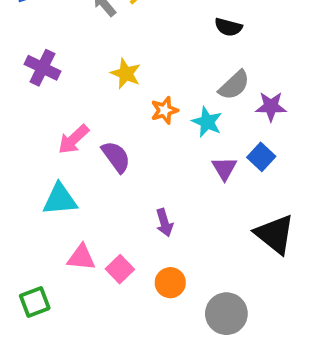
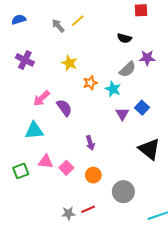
purple star: (271, 106) -> (147, 58), moved
green square: (35, 302) -> (21, 171), moved

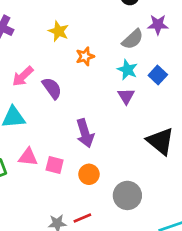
cyan star: (113, 89) -> (127, 70), moved
blue square: (142, 108) -> (158, 75), moved
purple arrow: (90, 143) -> (85, 133), size x1.5
pink square: (66, 168) -> (55, 165), turned -32

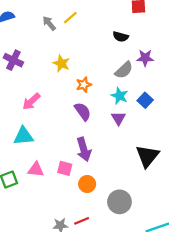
purple semicircle: (52, 88) -> (83, 111), moved
black triangle: (161, 141) -> (147, 156), turned 30
pink square: (55, 165) -> (65, 168), moved

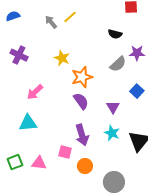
orange star: (84, 85) -> (82, 77), size x1.5
cyan star: (119, 96) -> (112, 133), moved
pink triangle: (36, 169) -> (39, 163), moved

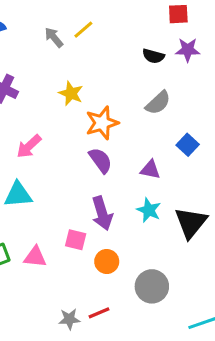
purple star: (137, 53) -> (188, 50), moved
purple triangle: (113, 107) -> (150, 170), turned -48

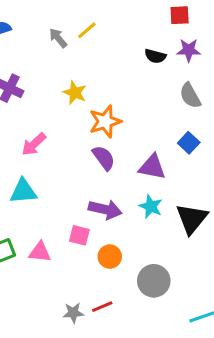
gray semicircle: (158, 103) -> (190, 96), moved, turned 104
purple triangle: (150, 170) -> (152, 167), size x1.4
purple arrow: (102, 213) -> (105, 209), turned -60

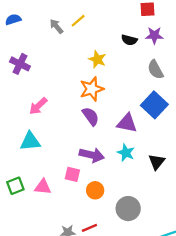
yellow star: (75, 93) -> (97, 59), moved
blue square: (189, 143) -> (154, 105), size x1.6
black triangle: (192, 219) -> (157, 162), size x0.7

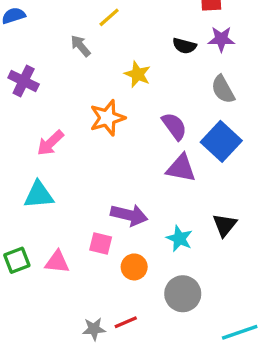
gray arrow: (56, 26) -> (81, 46), moved
orange star: (92, 89) -> (107, 118), moved
purple semicircle: (91, 116) -> (174, 126), moved
cyan star: (126, 153) -> (179, 238), moved

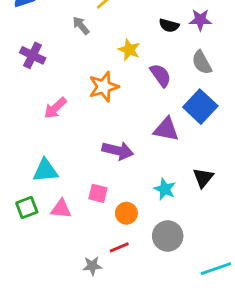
purple semicircle: (174, 126) -> (161, 75), moved
cyan triangle: (39, 195) -> (45, 171), moved
purple arrow: (129, 215) -> (118, 151), moved
red line: (126, 322) -> (119, 247), moved

